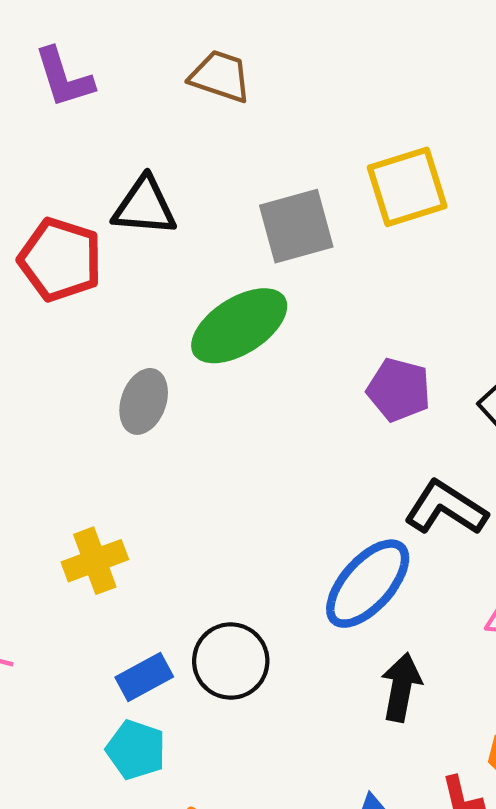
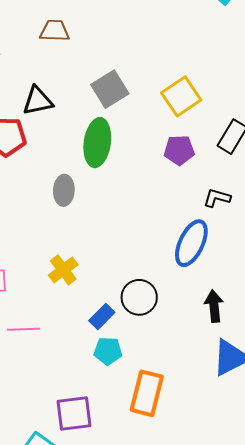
yellow square: (407, 187) -> (181, 96), moved
green ellipse: (239, 326) -> (97, 143), turned -33
black L-shape: (446, 508) -> (217, 198), size x0.7
black arrow: (401, 687) -> (214, 306), moved

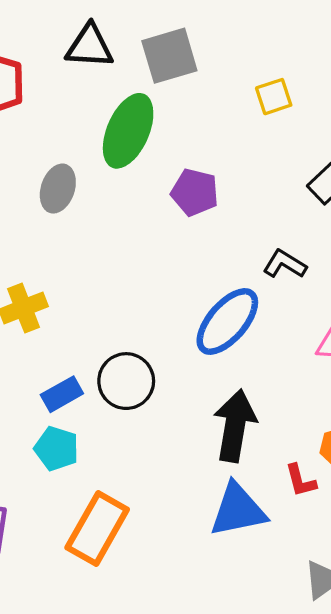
yellow square: (181, 96) -> (274, 97), size x0.6
black triangle: (38, 101) -> (90, 46), moved
purple pentagon: (179, 150) -> (195, 192), moved
black arrow: (214, 306) -> (235, 426), size x1.4

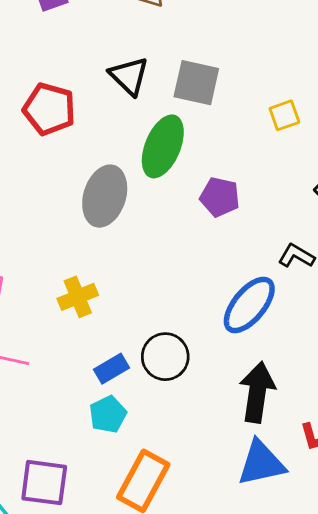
black triangle: (90, 46) -> (129, 76), turned 42
gray square: (169, 56) -> (196, 83), turned 30
gray ellipse: (58, 189) -> (105, 196), size x1.5
cyan pentagon: (57, 449) -> (108, 414), turned 30

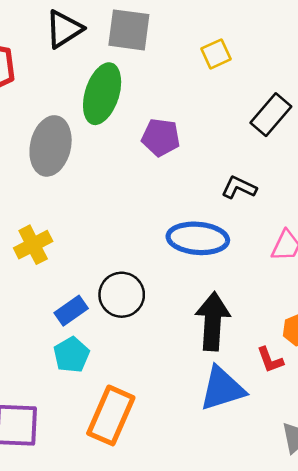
black triangle: (129, 76) -> (64, 29), turned 48
blue ellipse: (249, 305) -> (198, 238), turned 60

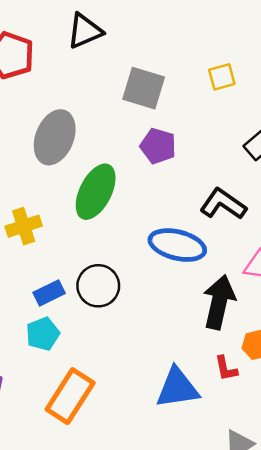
gray square: (129, 30) -> (144, 88), moved
green ellipse: (102, 94) -> (96, 192), moved
black L-shape: (239, 187) -> (223, 204), size x1.4
black arrow: (213, 321) -> (219, 302), moved

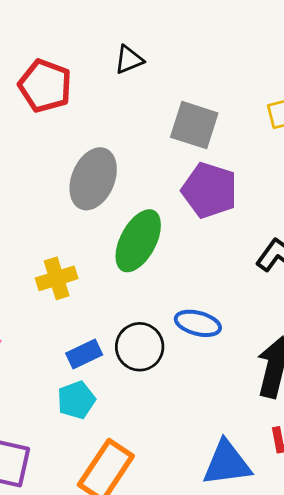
black triangle: (85, 31) -> (129, 60), size x0.7
purple pentagon: (158, 146) -> (209, 190), size x1.4
blue ellipse: (177, 245) -> (198, 323), moved, size x0.7

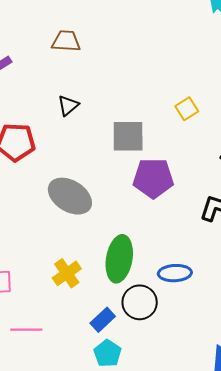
gray ellipse: (93, 179) -> (70, 196), turned -63
green ellipse: (138, 241) -> (119, 259), moved

